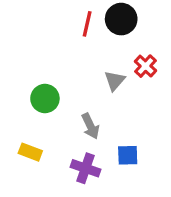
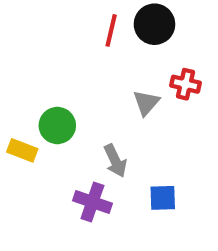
red cross: (146, 66) -> (185, 84), turned -30
yellow rectangle: (30, 152) -> (22, 150), moved
purple cross: (86, 168) -> (92, 202), moved

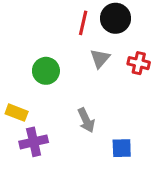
gray triangle: (146, 103) -> (100, 58), moved
green circle: (57, 126) -> (46, 71), moved
purple cross: (92, 202) -> (34, 142), moved, turned -32

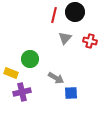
green circle: (46, 71) -> (30, 59), moved
gray arrow: (86, 120) -> (56, 78), turned -35
blue square: (122, 148) -> (71, 93), moved

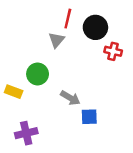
black circle: (75, 12) -> (95, 27), moved
gray triangle: (65, 38) -> (56, 40), moved
purple cross: (22, 92) -> (26, 133), moved

